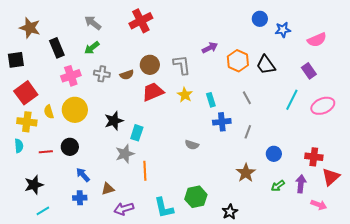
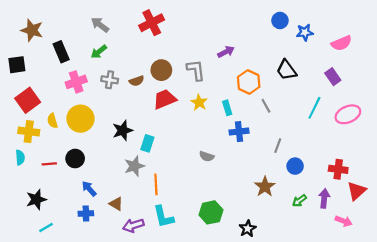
orange hexagon: (238, 61) -> (249, 82), moved
gray line: (248, 132) -> (278, 146), moved
brown triangle: (108, 189) -> (116, 204), turned 48
cyan L-shape: (164, 208) -> (164, 217), moved

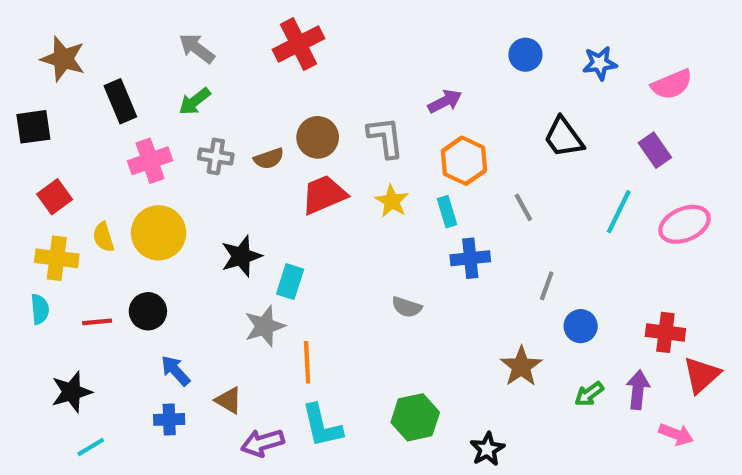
blue circle: (280, 20) -> (525, 55), moved
orange hexagon: (249, 82) -> (464, 161), moved
red square: (28, 100) -> (55, 197), size x0.7

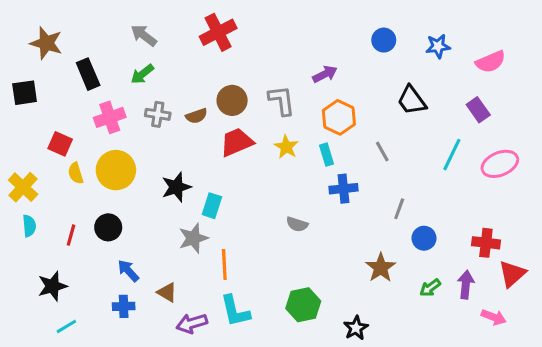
red square: (55, 197) -> (60, 144), moved, turned -30
yellow cross: (57, 258) -> (23, 187), moved, turned 36
red line: (97, 322) -> (71, 235), turned -70

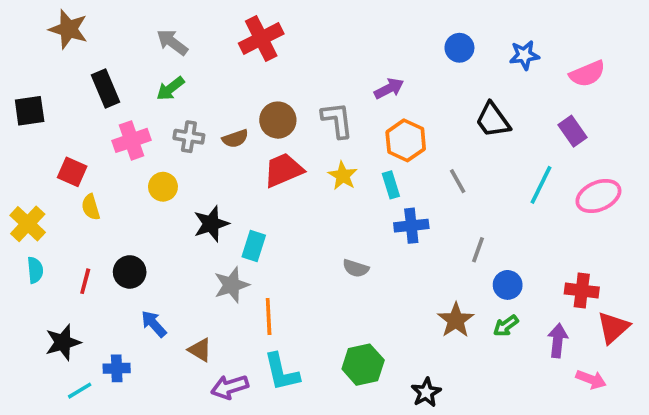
brown star: (46, 43) -> (68, 29), moved
yellow circle: (116, 170) -> (163, 187), moved, size x0.6
green arrow: (430, 288) -> (506, 326), moved
blue cross: (124, 306) -> (117, 368), moved

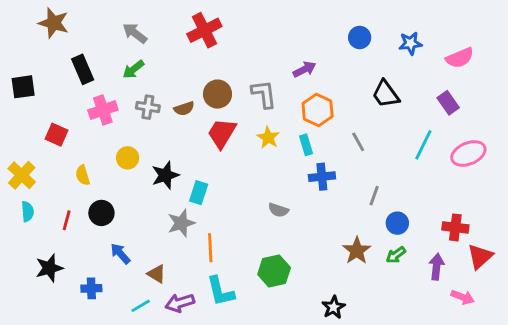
red trapezoid: (283, 170) -> (222, 133), turned -36
yellow circle: (163, 187) -> (128, 158), moved
yellow semicircle: (91, 207) -> (83, 175), moved
green hexagon: (363, 365) -> (274, 271), moved
cyan line: (80, 391) -> (141, 306), moved

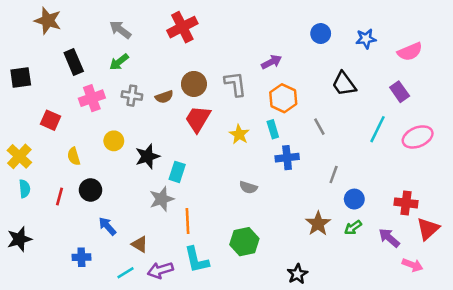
yellow star: (268, 138) -> (239, 134), moved
purple arrow: (436, 267) -> (389, 238), turned -55
black star: (49, 268) -> (19, 239), moved

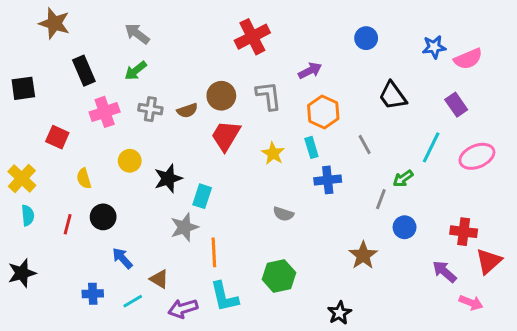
red cross: (182, 27) -> (252, 37), moved
blue star: (366, 39) -> (434, 47), moved
green arrow: (353, 227) -> (403, 178), moved
cyan line: (125, 273) -> (133, 301), moved

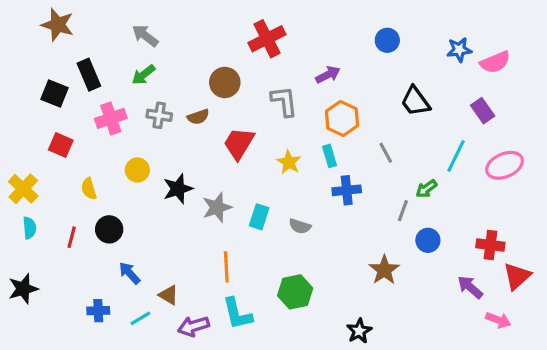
black square: (23, 88) -> (54, 93), moved, turned 30
brown circle: (221, 96) -> (225, 82), moved
cyan rectangle: (202, 196) -> (259, 217), moved
gray star: (184, 227) -> (217, 207), moved

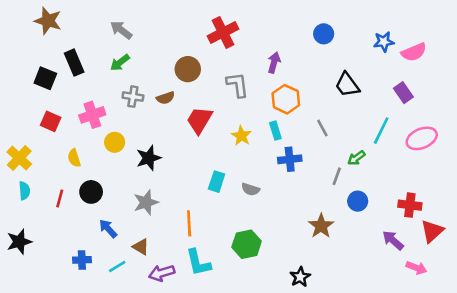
purple arrow: (328, 75) -> (274, 63), turned -48
pink cross: (111, 118) -> (92, 115), moved
gray star: (217, 207) -> (146, 202), moved

